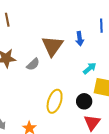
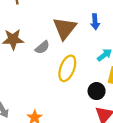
yellow ellipse: (55, 101) -> (67, 68), moved

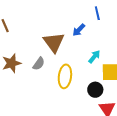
blue arrow: (95, 22) -> (79, 30), turned 64

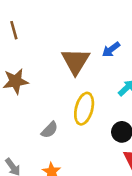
gray semicircle: (39, 64) -> (50, 130), moved

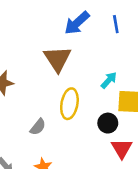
blue arrow: (111, 50) -> (77, 23), moved, size x1.5

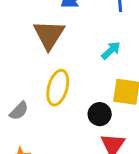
cyan arrow: (109, 80) -> (111, 50), moved

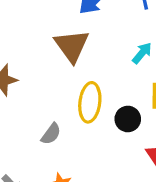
black circle: (100, 114) -> (128, 119), moved

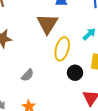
yellow ellipse: (90, 102) -> (62, 49), moved

